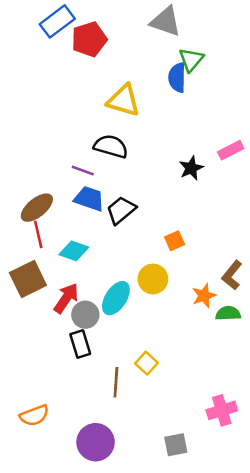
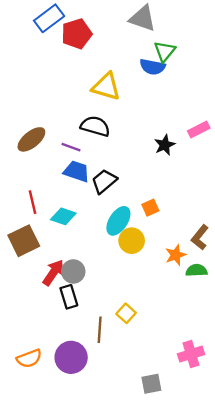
blue semicircle: (177, 78) -> (153, 67), turned -80
brown ellipse: (37, 208) -> (31, 139), moved
red arrow: (66, 298) -> (53, 273), moved
cyan ellipse: (116, 298) -> (118, 221), moved
purple circle: (96, 442) -> (71, 357), moved

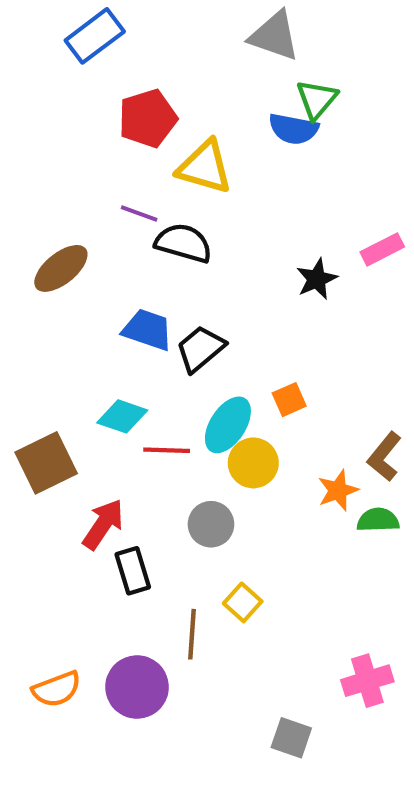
red pentagon: (77, 34) -> (148, 118), moved
purple line: (71, 147) -> (139, 213), moved
red line: (33, 202) -> (167, 450), moved, turned -75
gray circle: (73, 271) -> (211, 524), moved
gray square: (151, 384) -> (291, 738), turned 30

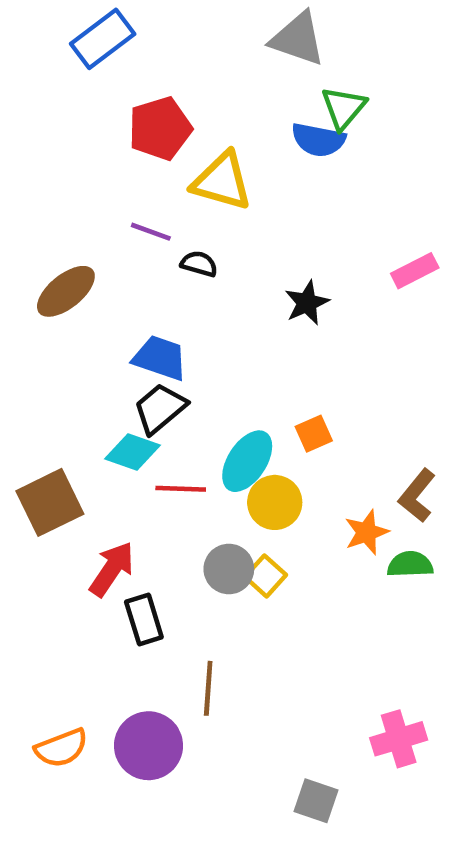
black semicircle: (184, 243) -> (199, 264), size x0.6
black star: (317, 279) -> (307, 303), moved
black trapezoid: (200, 349) -> (160, 408), moved
yellow square: (243, 602) -> (266, 576), moved

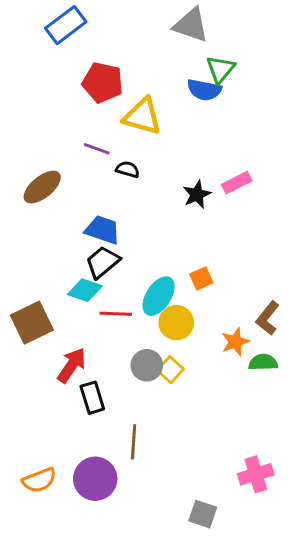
red pentagon: (160, 128) -> (103, 82), turned 30
pink rectangle: (415, 271) -> (237, 183), moved

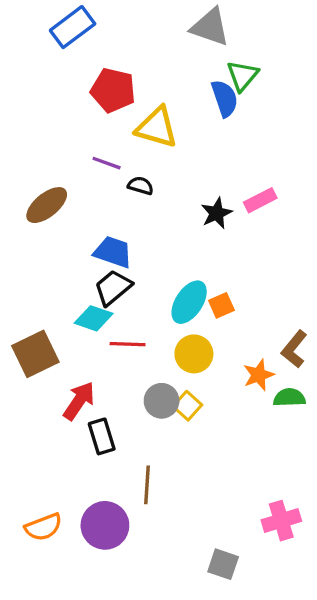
blue semicircle: (204, 90) -> (225, 98), turned -120
cyan ellipse: (159, 296) -> (189, 302), moved

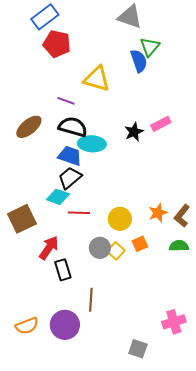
red pentagon: (113, 90) -> (57, 44), moved
black semicircle: (141, 186) -> (73, 127), moved, size x1.8
cyan ellipse: (189, 302) -> (92, 144), moved, turned 60
orange square: (221, 305) -> (140, 244), moved
orange star: (259, 375) -> (158, 213), moved

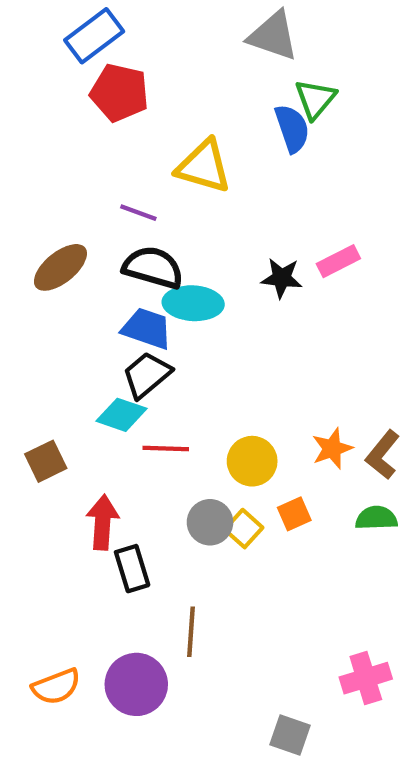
black star: (134, 132) -> (282, 278), turned 30
brown square: (22, 219) -> (46, 461), size x0.7
red arrow: (49, 248) -> (103, 522), turned -30

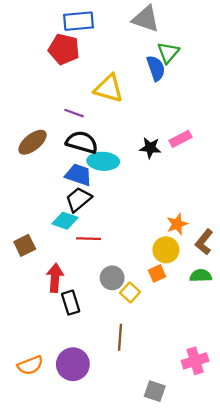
blue rectangle: (94, 36) -> (78, 21), moved, turned 32
orange star: (332, 449) -> (177, 224), moved
yellow circle: (252, 461) -> (166, 250), moved
yellow square: (244, 529) -> (130, 292), moved
brown line: (191, 632) -> (120, 337), moved

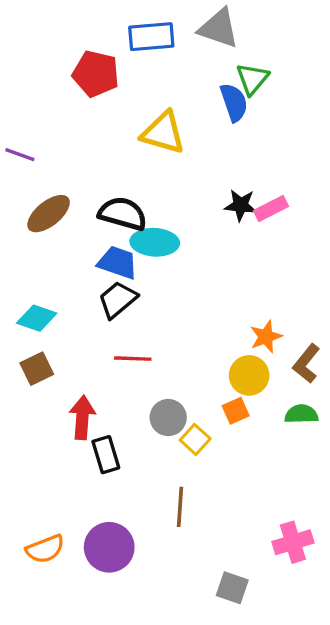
blue rectangle: (78, 21) -> (151, 37), moved
purple line: (74, 113) -> (20, 155), moved
black star: (150, 148) -> (241, 205), moved
cyan diamond: (65, 221) -> (37, 318), moved

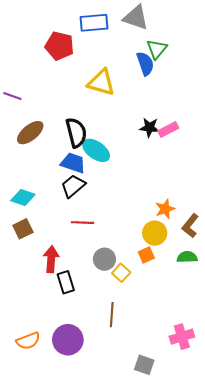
black semicircle: (123, 214) -> (76, 133), turned 60
cyan ellipse: (155, 242) -> (96, 150), turned 32

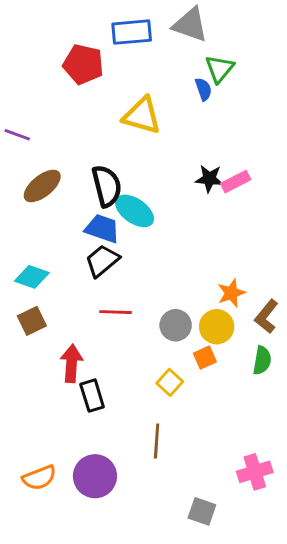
blue semicircle: (145, 64) -> (203, 89), size x0.7
green semicircle: (187, 257) -> (262, 360), turned 102
gray circle: (104, 259) -> (176, 325), moved

